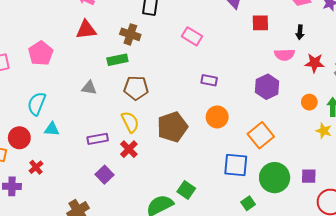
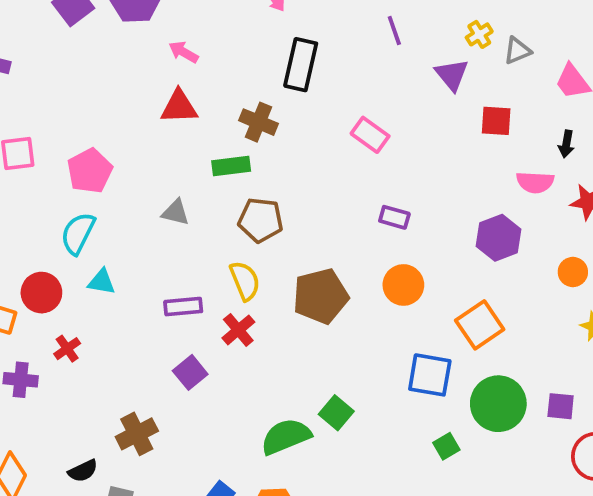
pink pentagon: (41, 53) -> (90, 171), moved

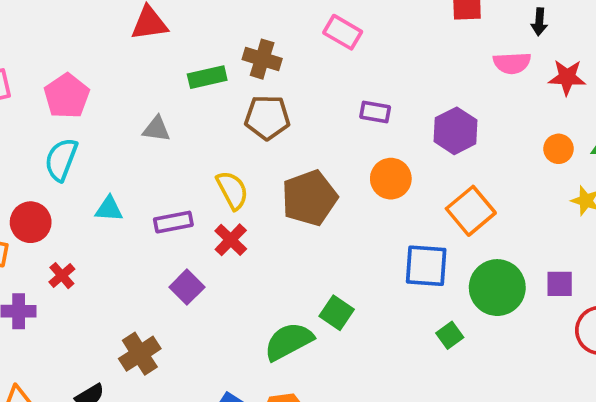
brown cross: (259, 122) -> (262, 59), moved
brown pentagon: (261, 220) -> (267, 117), moved
purple hexagon: (499, 238) -> (455, 131), moved
cyan triangle: (102, 282) -> (109, 209), moved

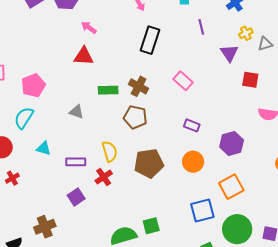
blue square: (426, 266) -> (202, 211), turned -30
green square: (337, 313) -> (151, 226), turned 30

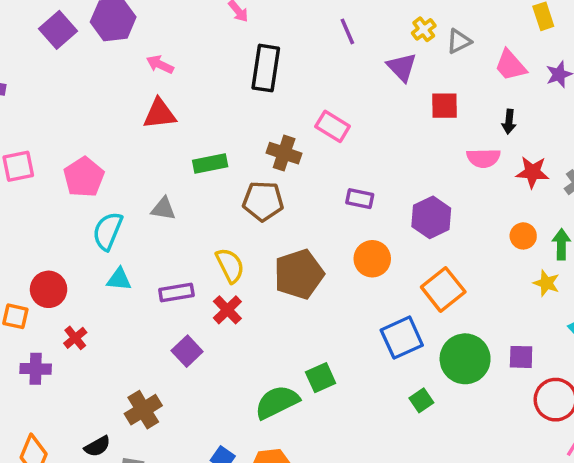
brown cross: (139, 86) -> (284, 153), moved
cyan semicircle: (24, 118) -> (108, 231), moved

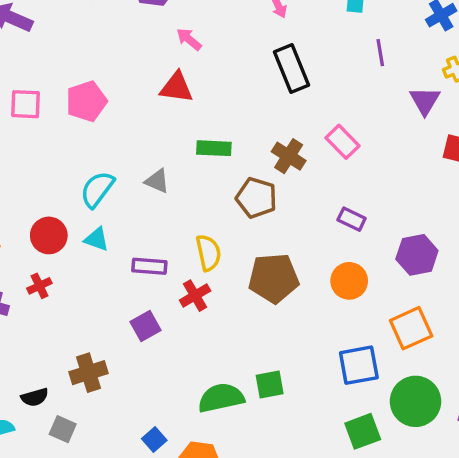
black rectangle: (266, 68) -> (292, 68), turned -45
pink pentagon: (84, 177) -> (86, 101), moved
red circle: (49, 289) -> (49, 235), moved
green square: (421, 400) -> (363, 431), size x1.5

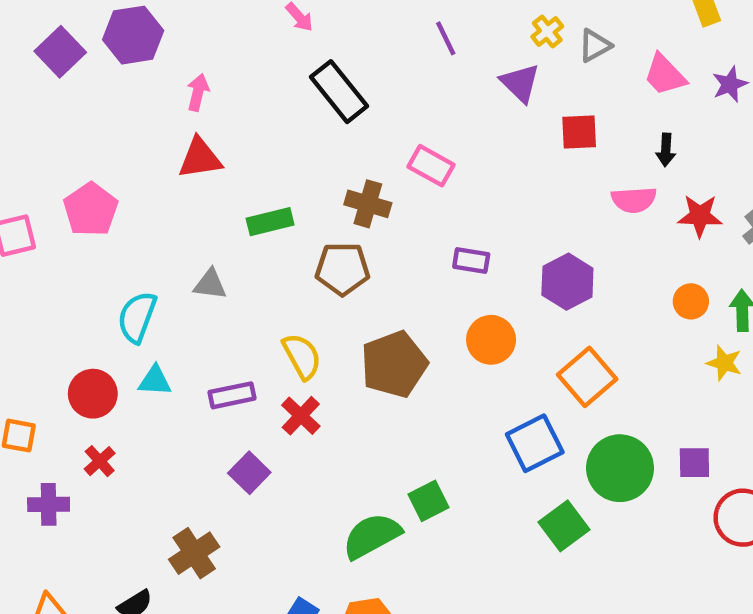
pink arrow: (189, 39) -> (198, 92), turned 80

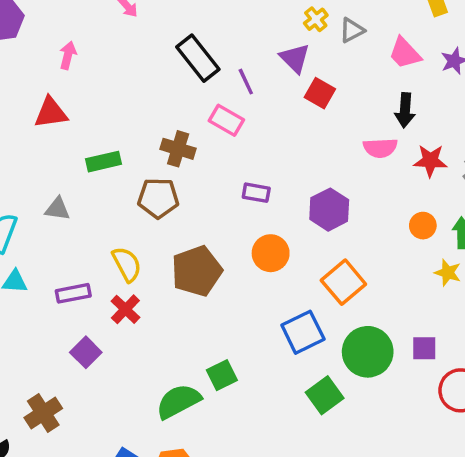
purple line: (446, 38) -> (246, 82), moved
pink arrow: (198, 92) -> (68, 55), moved
black rectangle: (339, 92) -> (198, 58), moved
red square: (579, 132) -> (320, 93), moved, turned 32
black arrow: (666, 150) -> (405, 110), size x1.4

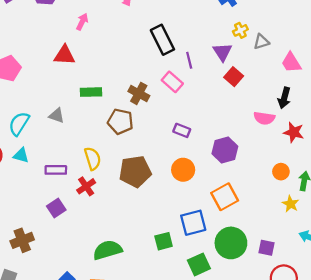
green square: (222, 375) -> (164, 241), moved

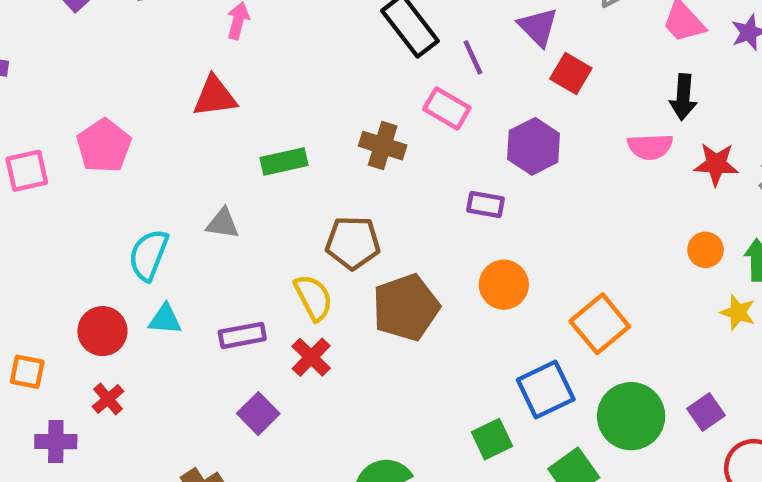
brown pentagon: (120, 121) -> (353, 243), moved
purple hexagon: (225, 150) -> (534, 146), moved
purple square: (266, 248) -> (706, 412), turned -35

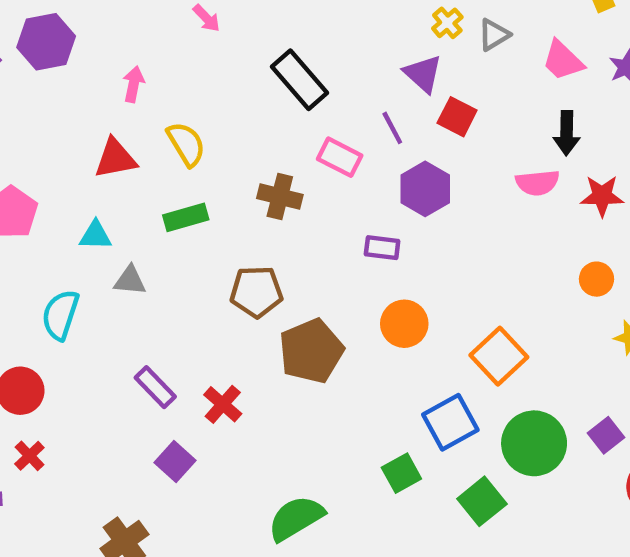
purple line: (473, 57) -> (392, 128), moved
yellow semicircle: (313, 298) -> (186, 144), moved
cyan triangle: (165, 319) -> (95, 235), moved
purple rectangle: (242, 335) -> (155, 387), turned 60

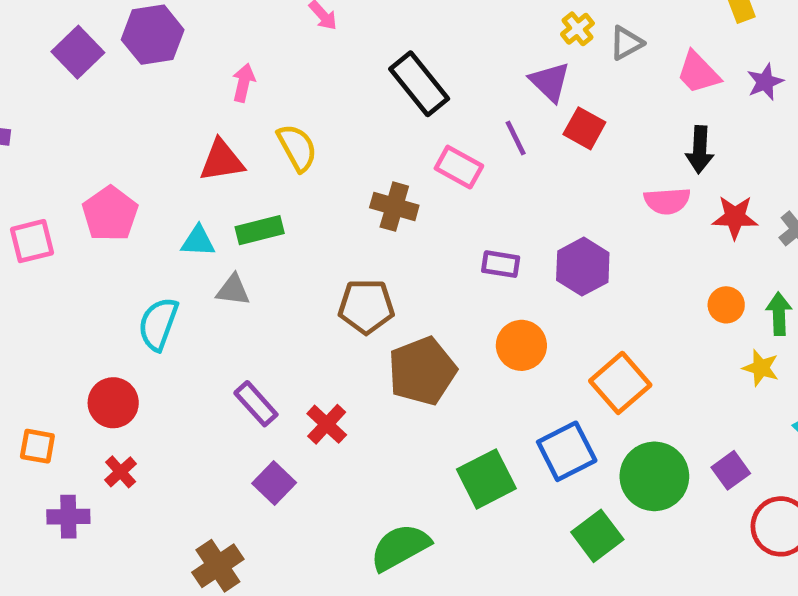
purple hexagon: (425, 189) -> (583, 267), moved
green rectangle: (186, 217) -> (260, 230), moved
green square: (401, 473) -> (486, 479), moved, size x1.4

